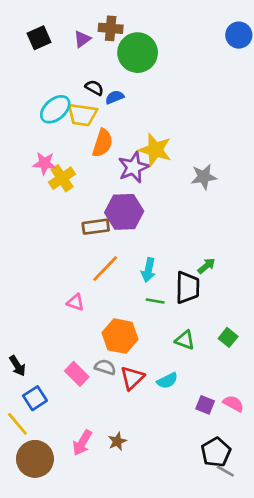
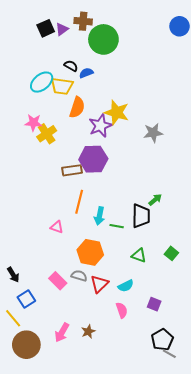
black square: (39, 38) -> (46, 28), moved
orange line: (105, 269) -> (79, 202), turned -30
cyan arrow: (148, 270) -> (99, 216), moved
pink semicircle: (233, 404) -> (122, 310), moved, turned 42

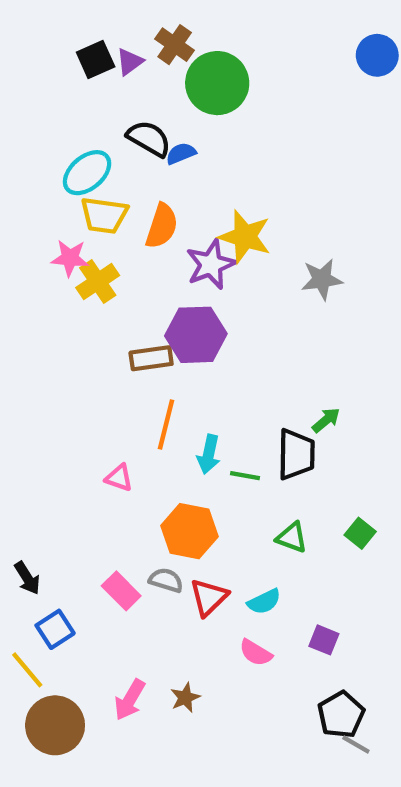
brown cross: (83, 21) -> (175, 45), turned 30
black semicircle: (71, 66) -> (149, 139), size x1.5
yellow trapezoid: (62, 86) -> (104, 215), moved
pink semicircle: (122, 310) -> (256, 653), turned 140

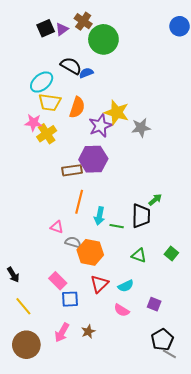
gray star: (322, 279) -> (141, 128), moved
gray semicircle: (166, 580) -> (73, 242), moved
blue square: (55, 629) -> (70, 299), moved, turned 30
yellow line: (27, 670) -> (23, 306), moved

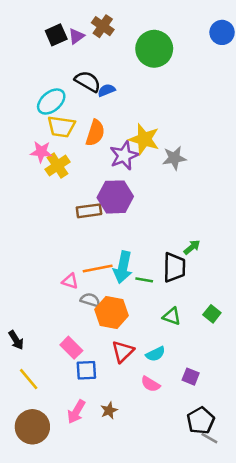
green circle: (103, 39) -> (154, 49), moved
orange line: (79, 202) -> (98, 269), moved, turned 65
cyan arrow: (99, 216) -> (123, 267), size x1.4

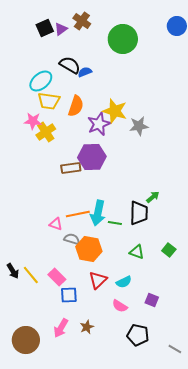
yellow line: (29, 379) -> (31, 275), moved
black pentagon: (201, 421) -> (138, 335), moved, turned -30
gray line: (209, 438) -> (175, 349), moved

